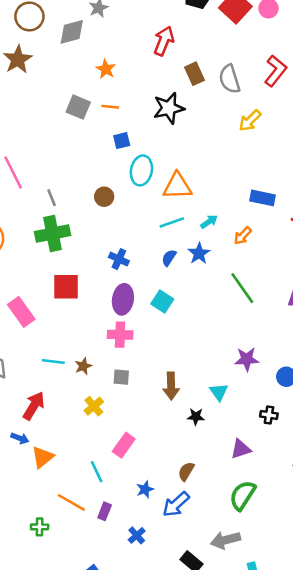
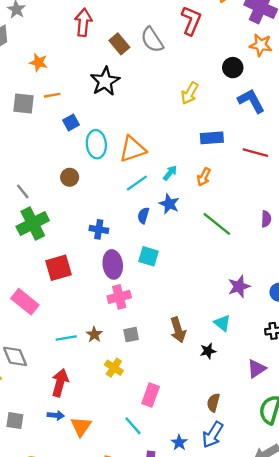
yellow arrow: (250, 121) -> (190, 93), moved
blue star: (145, 489) -> (179, 443), moved

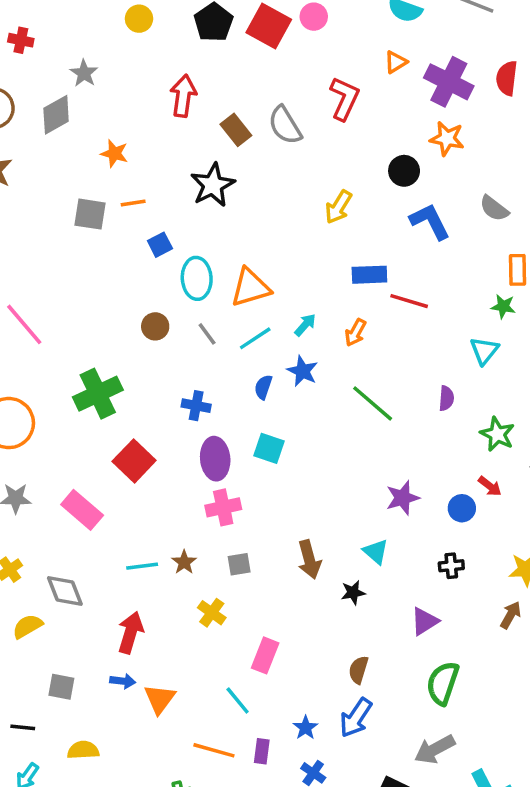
red line: (255, 153) -> (409, 301), moved
gray line: (23, 191) -> (207, 334), moved
red square: (58, 268) -> (134, 461), turned -32

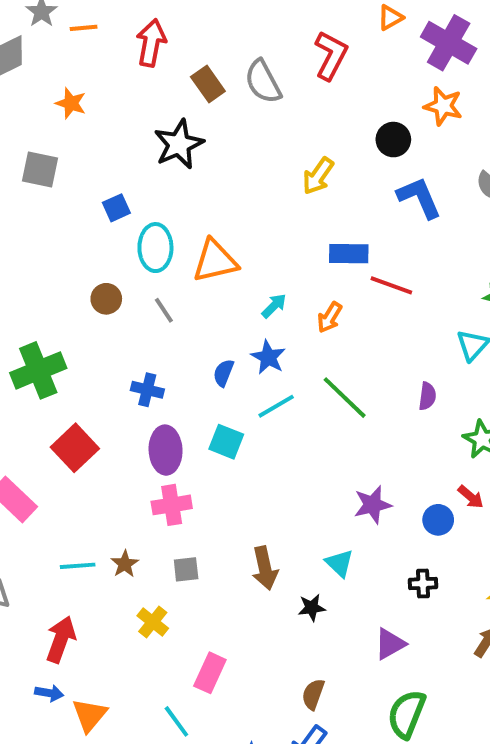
orange line: (133, 203) -> (84, 28), moved
cyan line: (255, 338) -> (276, 406), moved

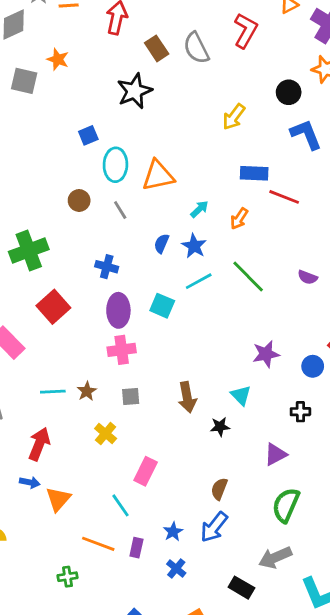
gray square: (40, 169) -> (24, 81), moved
blue semicircle: (223, 373) -> (162, 243), moved
purple semicircle: (427, 396) -> (308, 277), turned 102

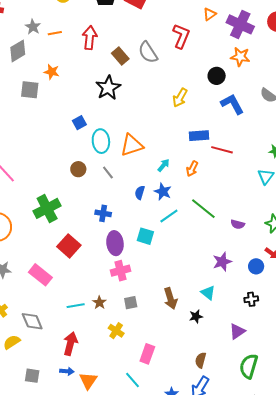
purple semicircle: (308, 277) -> (238, 224), moved

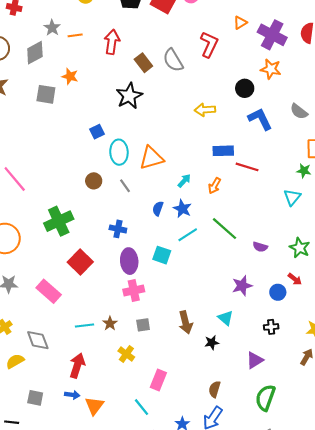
yellow arrow: (180, 98) -> (205, 110), turned 54

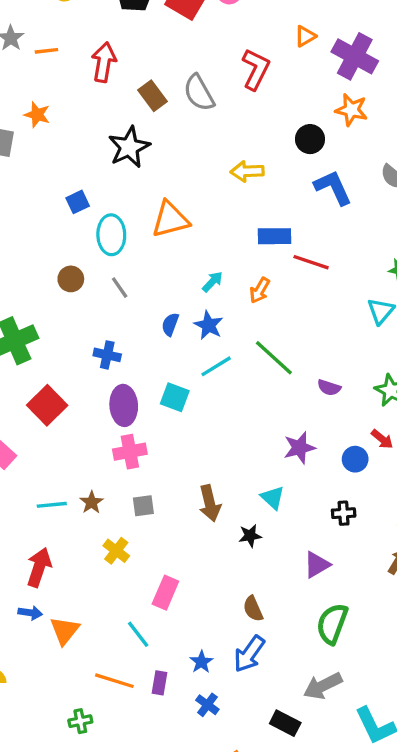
orange triangle: (151, 158) -> (170, 219), moved
brown semicircle: (215, 389) -> (253, 609), turned -42

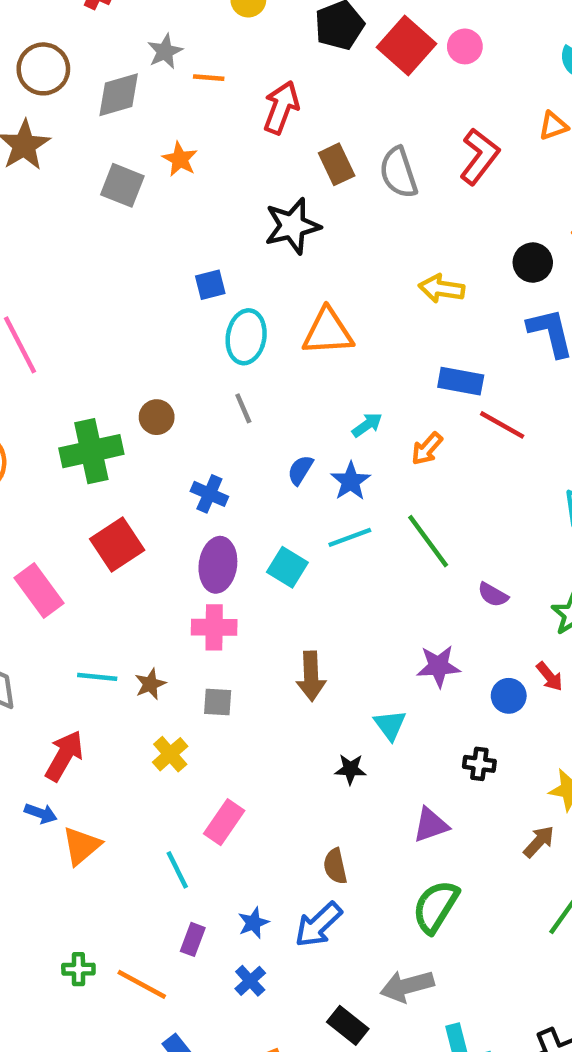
brown circle: (71, 279) -> (157, 417), moved
brown arrow: (210, 503) -> (311, 676), moved
orange line: (114, 681) -> (142, 984), moved

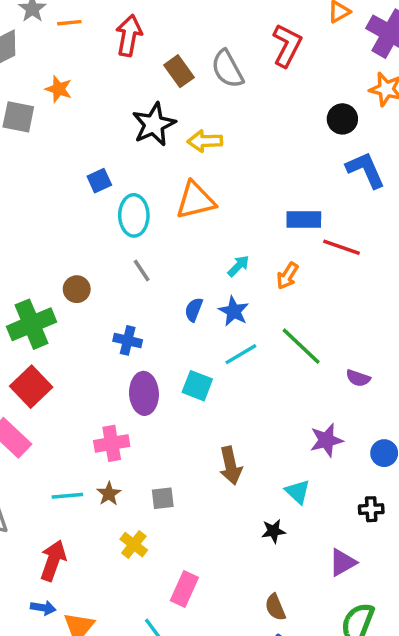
yellow arrow: (442, 289) -> (205, 141), moved
red square: (117, 545) -> (31, 387), moved
pink cross: (214, 627) -> (112, 443), moved

